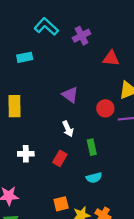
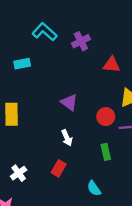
green rectangle: (92, 147) -> (106, 152), moved
white cross: (26, 154) -> (19, 173), moved, turned -35
cyan semicircle: (94, 178) -> (94, 188), turned 70

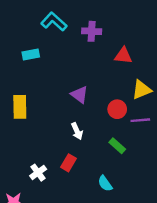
purple cross: (81, 41) -> (92, 31), turned 30
green rectangle: (106, 152) -> (117, 146), turned -35
white cross: (19, 173) -> (38, 173), moved

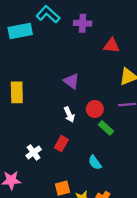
cyan rectangle: (31, 54) -> (20, 31), moved, size x1.5
red circle: (117, 109) -> (95, 109), moved

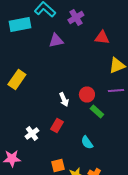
purple cross: (83, 23) -> (76, 18), turned -35
purple triangle: (71, 81) -> (56, 40), moved, turned -49
yellow rectangle: (17, 92) -> (17, 80), turned 36

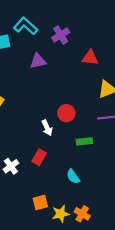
red circle: (87, 94) -> (66, 113), moved
green rectangle: (97, 112) -> (84, 141), turned -48

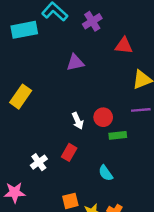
purple triangle: (38, 61) -> (75, 63), moved
red circle: (66, 113) -> (103, 117), moved

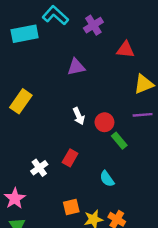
white arrow: (78, 121) -> (79, 116), moved
green rectangle: (118, 135) -> (119, 141), turned 56
pink star: (15, 192) -> (15, 198), turned -30

